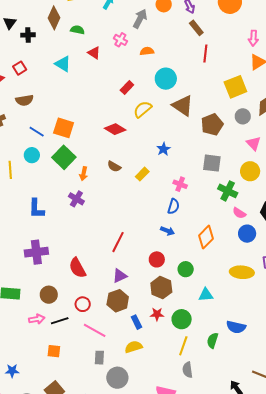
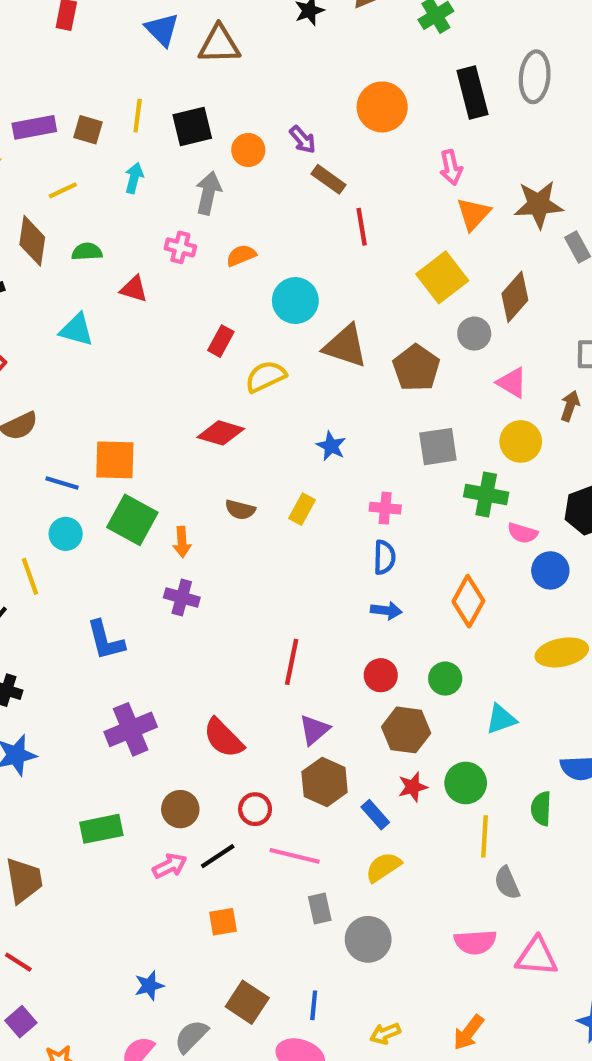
yellow semicircle: (143, 109) -> (266, 377), turned 30

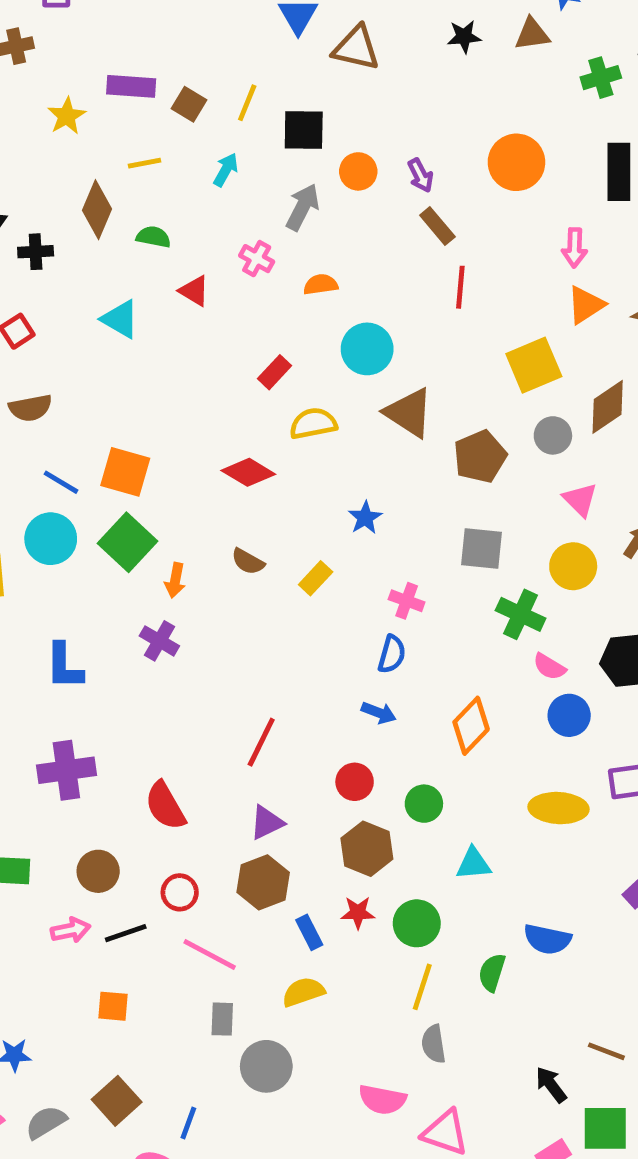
cyan circle: (66, 534) -> (51, 539), size x1.4

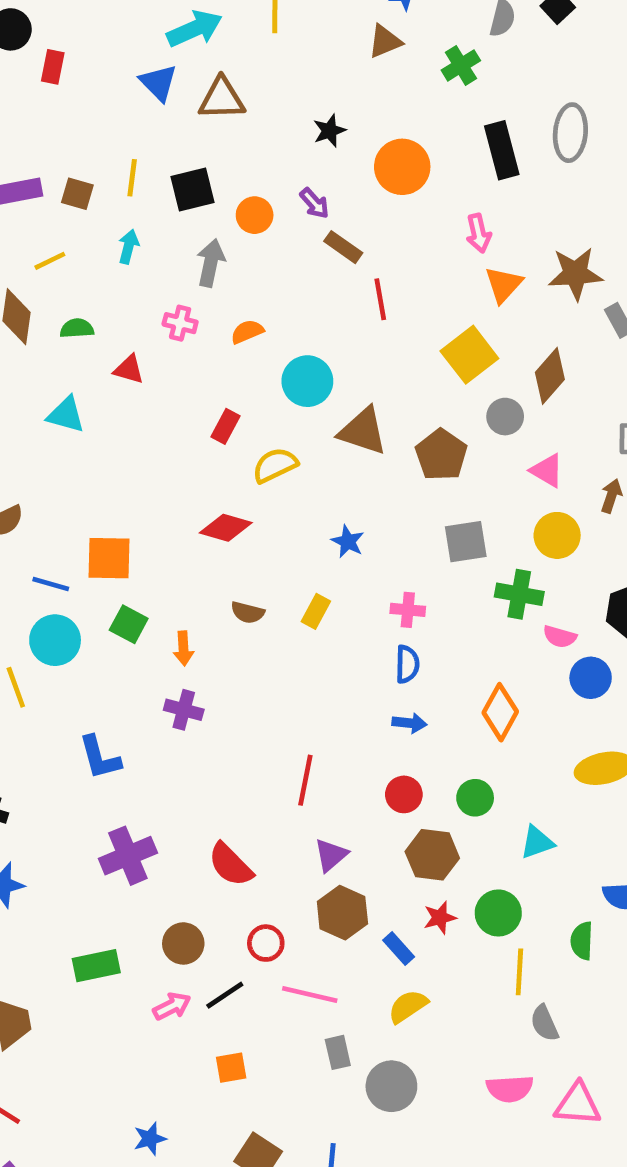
black star: (464, 37) -> (329, 131), moved
green square: (127, 542) -> (129, 624), size x0.7

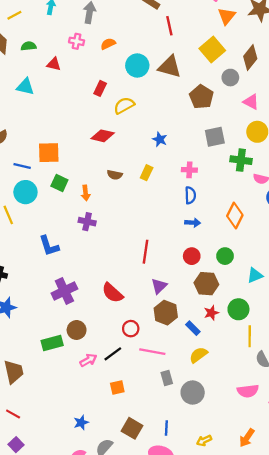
brown triangle: (363, 431) -> (170, 67), moved
brown circle: (183, 943) -> (77, 330), moved

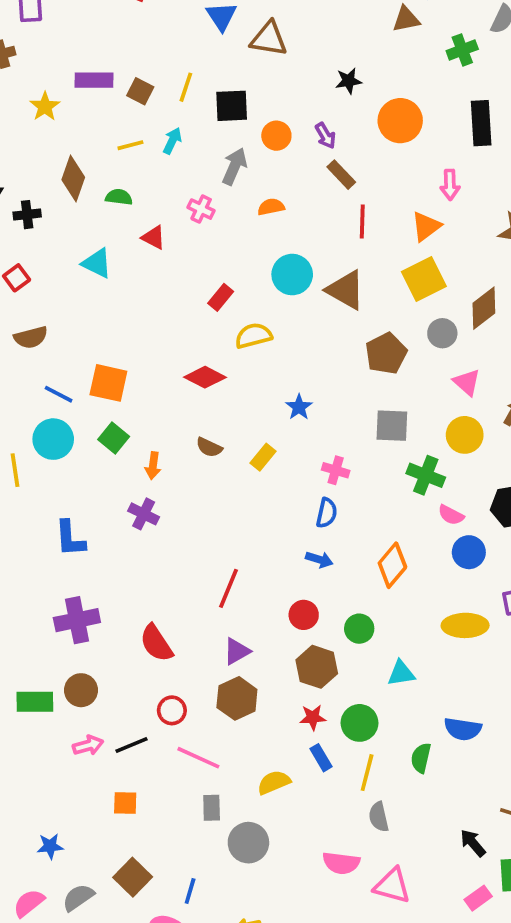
yellow line: (14, 15) -> (130, 145), moved
orange triangle: (227, 16) -> (426, 226), moved
orange semicircle: (108, 44) -> (271, 207), moved
blue rectangle: (193, 328) -> (321, 758), moved

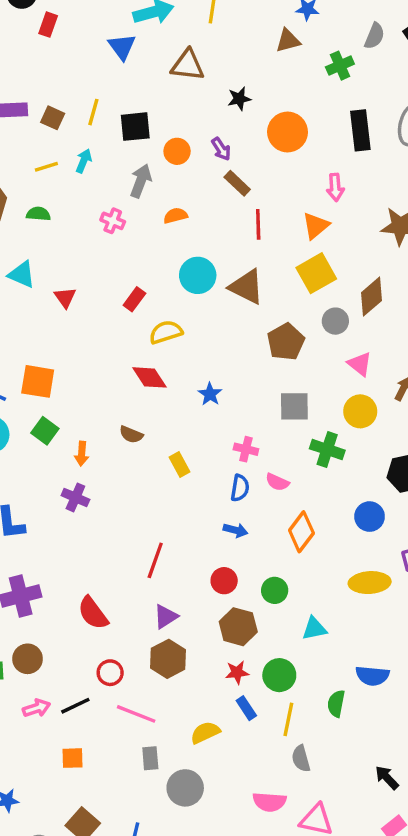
brown triangle: (269, 39) -> (188, 65), moved
red triangle: (154, 237) -> (65, 298), moved, turned 30
red diamond: (205, 377) -> (149, 377), moved, turned 33
yellow rectangle: (263, 457) -> (180, 464), moved, turned -65
pink semicircle: (451, 515) -> (277, 482), moved

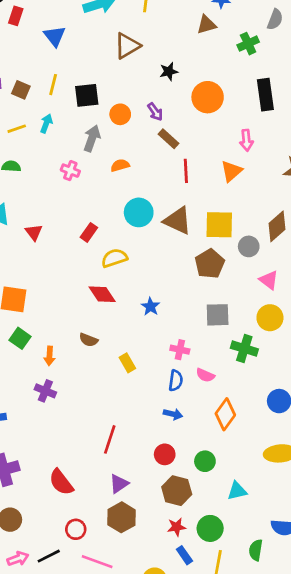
blue triangle: (122, 47) -> (55, 36), moved
brown triangle: (188, 65) -> (127, 46), turned -36
yellow square: (316, 273) -> (219, 225), moved, turned 32

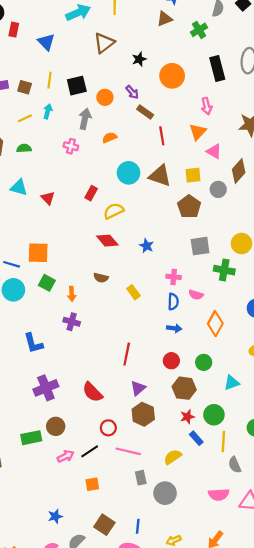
yellow square: (219, 225) -> (193, 175), size x0.7
pink triangle: (269, 280) -> (214, 151), moved

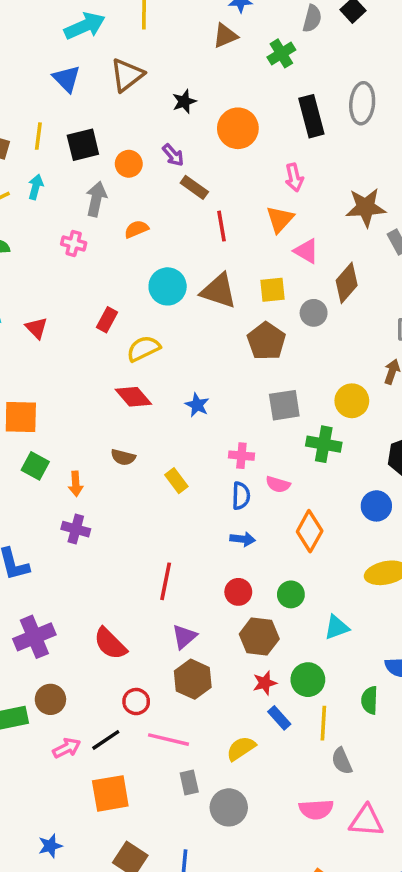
blue triangle: (46, 42) -> (66, 79), moved
orange square: (92, 484) -> (110, 793), size x1.6

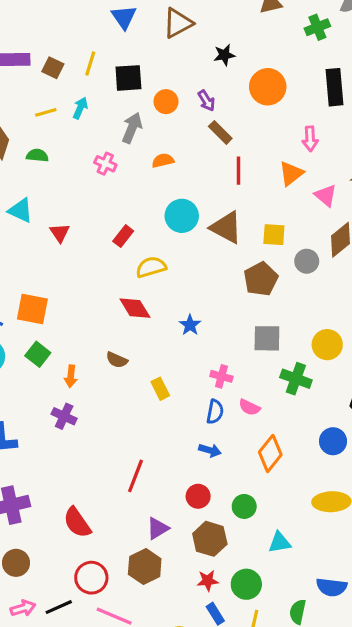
pink triangle: (306, 251) -> (326, 195), moved
purple triangle: (184, 637) -> (158, 528), moved
red circle: (136, 702) -> (91, 578), size x1.4

